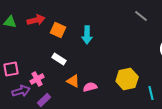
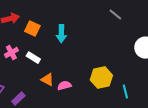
pink cross: (37, 79) -> (11, 53), moved

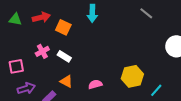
cyan arrow: (61, 34) -> (92, 13), moved
orange triangle: (47, 80) -> (66, 81), moved
cyan line: (125, 92) -> (156, 90), turned 56

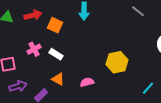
yellow hexagon: (132, 76) -> (117, 62), moved

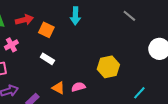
pink cross: (34, 49) -> (11, 45), moved
orange triangle: (58, 79) -> (58, 88), moved

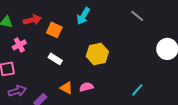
cyan arrow: (75, 16) -> (83, 16), turned 30
yellow hexagon: (108, 67) -> (97, 54), moved
cyan line: (139, 93) -> (137, 90), moved

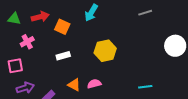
gray line: (137, 16) -> (145, 13), turned -56
white rectangle: (55, 59) -> (63, 56), turned -48
cyan line: (137, 90) -> (145, 87), turned 40

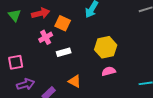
green triangle: (14, 19) -> (15, 15), turned 40
pink cross: (27, 42) -> (46, 37), moved
pink semicircle: (94, 84) -> (109, 71), moved

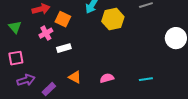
green triangle: (15, 15) -> (15, 27), moved
yellow hexagon: (106, 47) -> (113, 19), moved
pink semicircle: (109, 71) -> (107, 78), moved

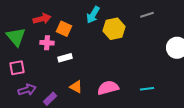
green triangle: (15, 27) -> (16, 37), size x1.5
pink cross: (46, 33) -> (47, 43), turned 32
pink semicircle: (107, 78) -> (108, 88), size x1.5

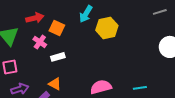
gray line: (147, 15) -> (160, 12), moved
pink cross: (47, 43) -> (40, 42), turned 32
orange triangle: (76, 87) -> (55, 84), moved

